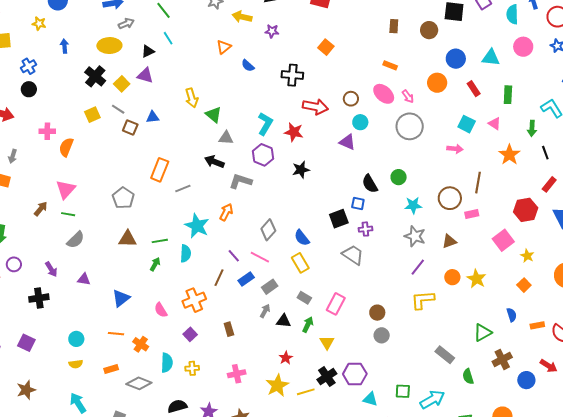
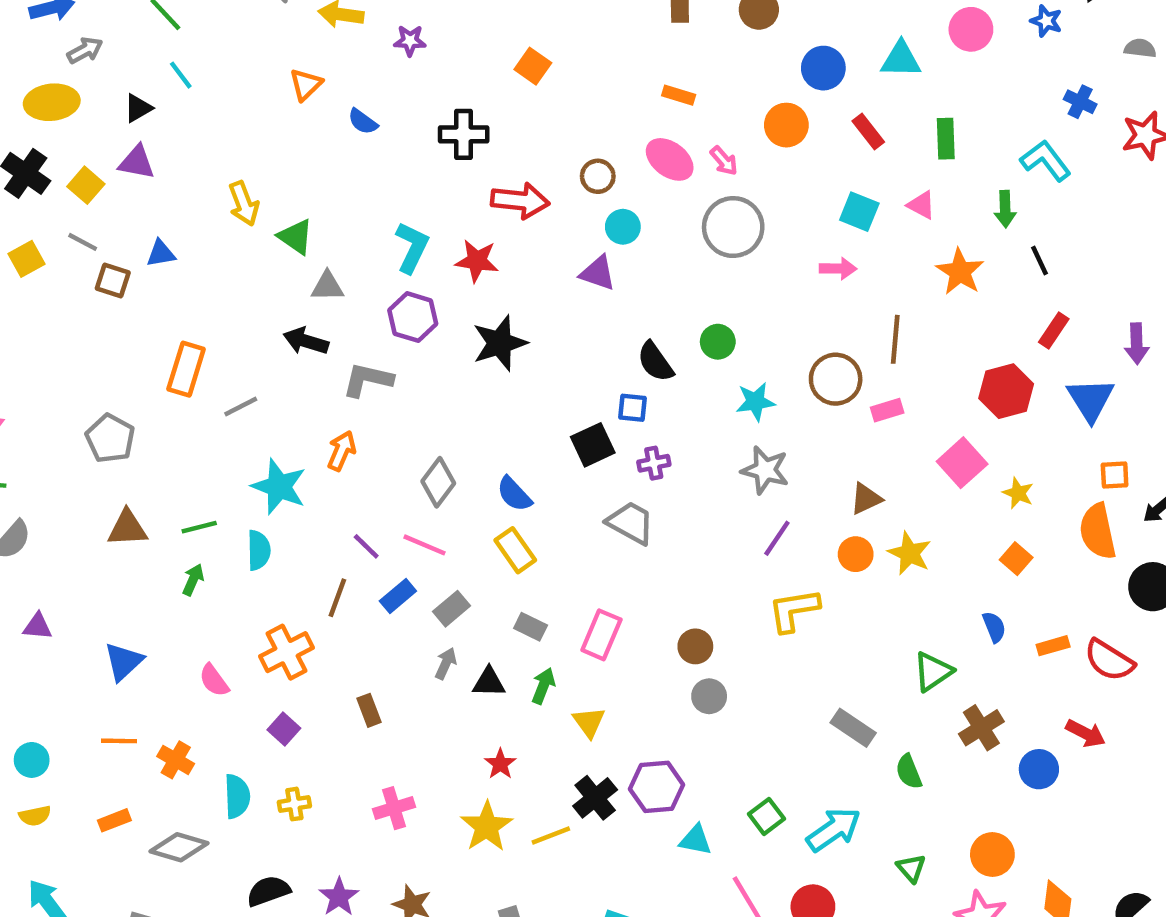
black star: (301, 170) -> (500, 343), size x1.4
brown triangle: (449, 241) -> (866, 499), moved
green square: (403, 391) -> (766, 816), turned -35

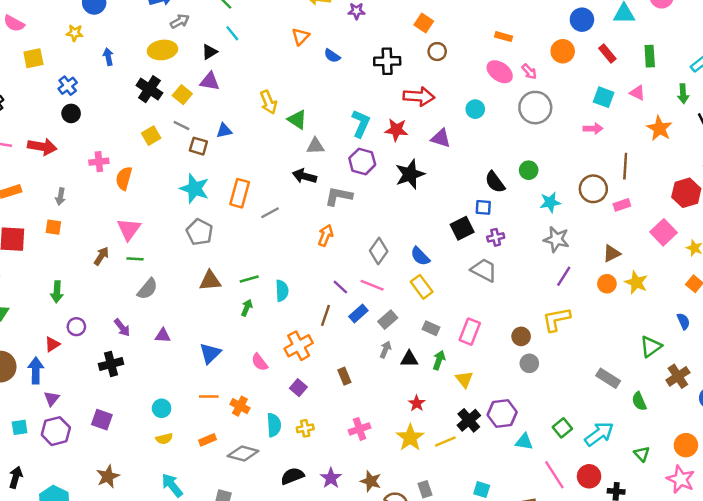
brown circle: (598, 176) -> (437, 52), moved
purple triangle: (598, 273) -> (441, 138), moved
cyan star: (279, 487) -> (195, 189), moved
yellow L-shape: (794, 610) -> (556, 319), moved

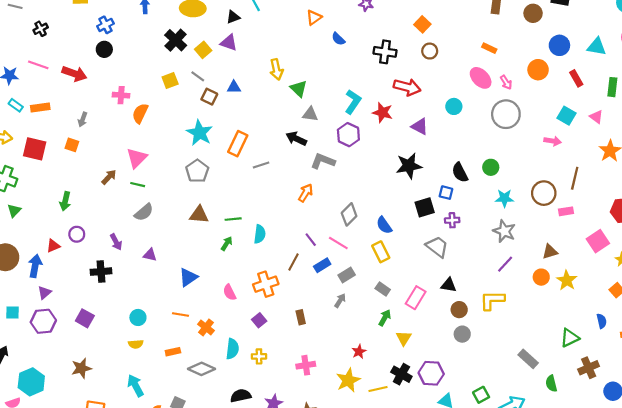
black star: (410, 174) -> (409, 166), moved
black triangle: (409, 359) -> (449, 285), moved
black cross: (469, 420) -> (401, 374), turned -30

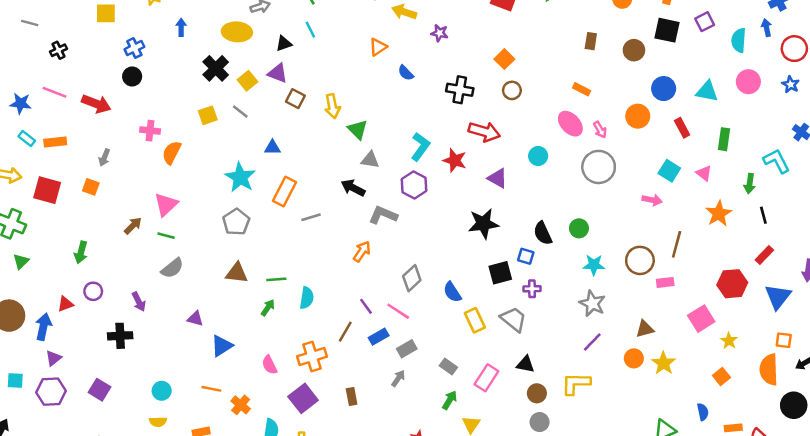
blue triangle: (234, 87) -> (272, 148), moved
brown square: (209, 97) -> (295, 99), moved
yellow rectangle: (381, 252) -> (475, 320), moved
purple triangle: (150, 255) -> (195, 319), moved
purple square: (259, 320) -> (303, 398), size x1.6

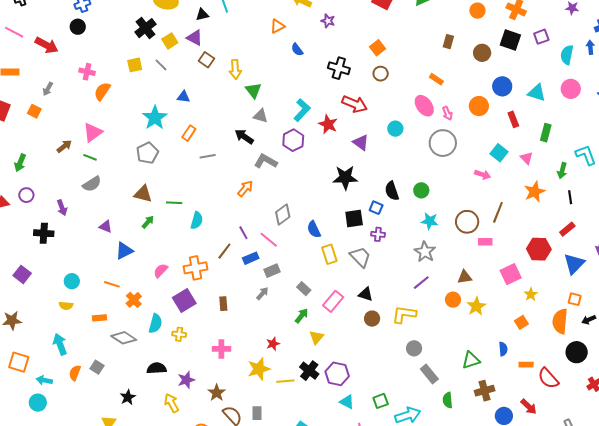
orange rectangle: (285, 191) -> (189, 133), size x0.7
green arrow: (268, 308) -> (148, 222), moved
pink semicircle: (269, 365) -> (161, 271), turned 63
gray circle: (540, 422) -> (414, 348), moved

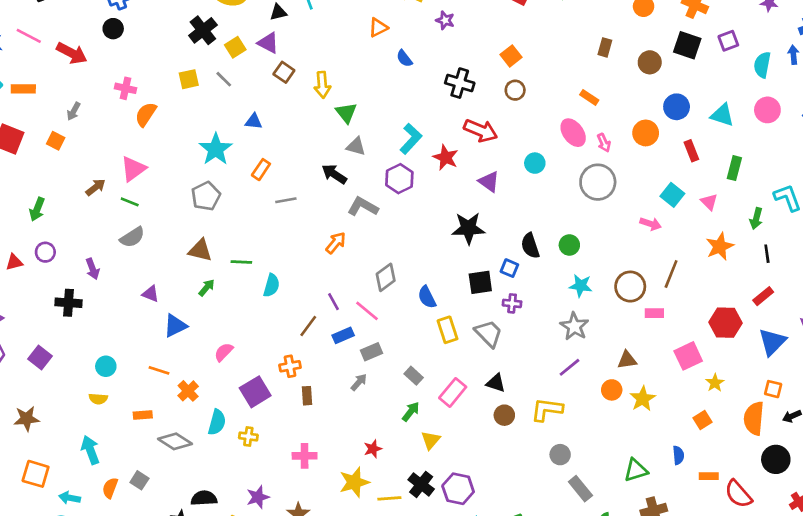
orange cross: (195, 268) -> (290, 366), moved, size x0.7
black semicircle: (157, 368) -> (204, 498), moved

